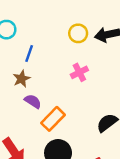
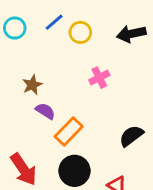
yellow circle: (78, 33) -> (80, 32), moved
blue line: (29, 53) -> (54, 22), moved, turned 30

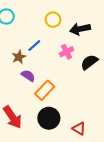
blue line: (54, 22) -> (34, 46), moved
black arrow: (131, 34) -> (80, 29), moved
black semicircle: (131, 136) -> (89, 62), moved

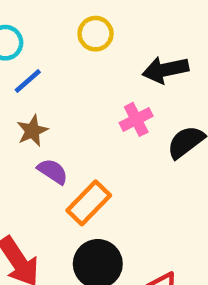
yellow circle: (53, 20) -> (96, 34), moved
blue line: (34, 46) -> (28, 81), moved

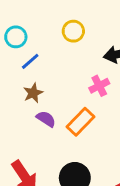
orange rectangle: (89, 203) -> (81, 122), moved

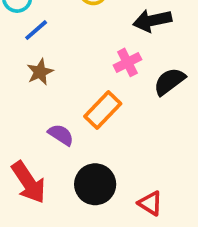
purple semicircle: (46, 119) -> (61, 135), moved

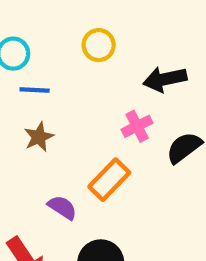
blue line: (36, 30) -> (35, 90), turned 44

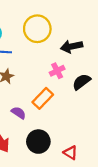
yellow circle: (99, 45) -> (37, 29), size x1.6

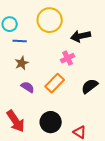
black semicircle: (81, 82) -> (90, 86), moved
purple semicircle: (18, 113) -> (28, 87), moved

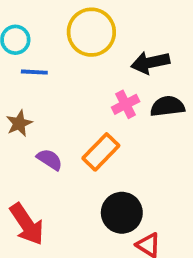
brown star: (22, 63) -> (19, 123), moved
black semicircle: (90, 86) -> (167, 106), moved, turned 30
black circle: (51, 122) -> (122, 213), moved

